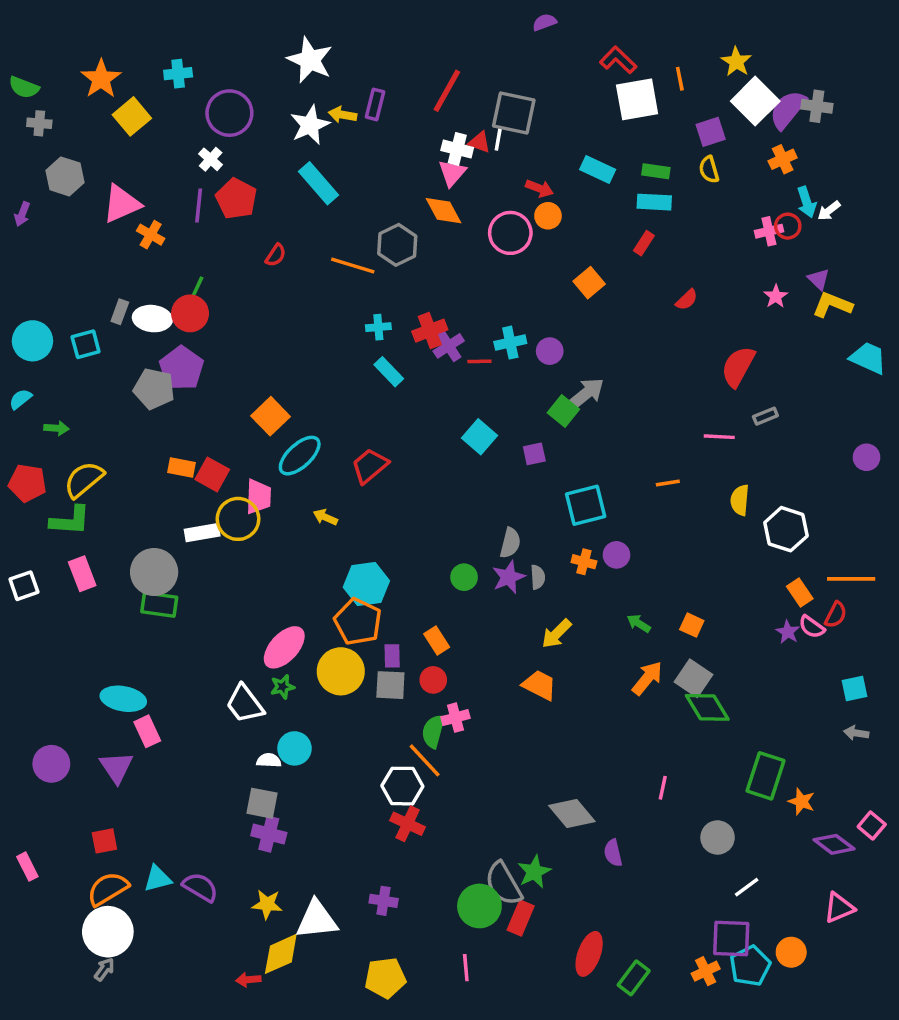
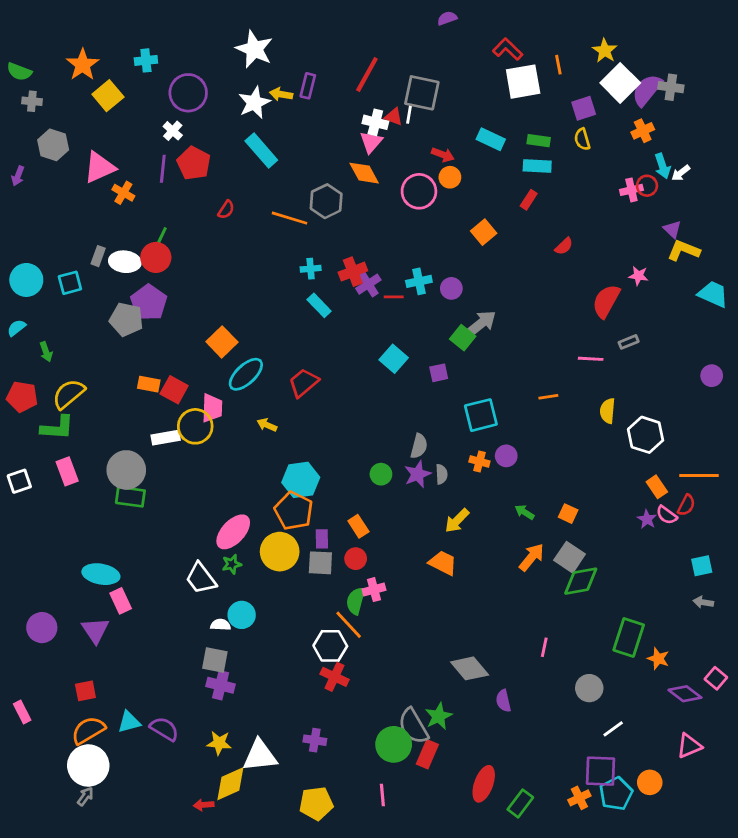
pink star: (776, 296) -> (638, 276), moved, turned -30
green arrow: (56, 428) -> (46, 352), turned 66
green diamond: (707, 707) -> (581, 581), turned -69

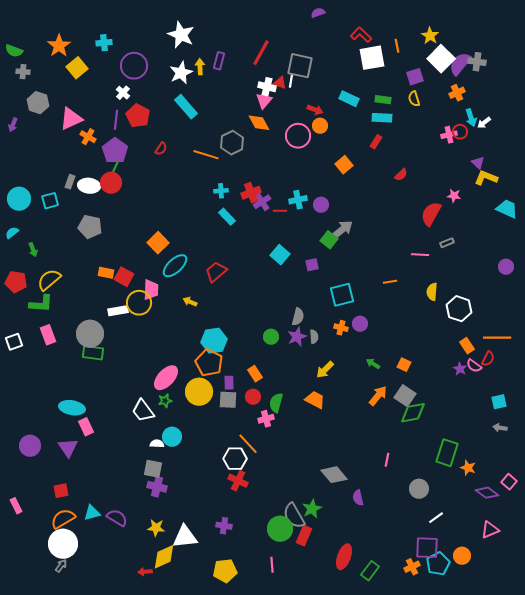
yellow arrow: (281, 94) -> (200, 67), turned 77
purple pentagon: (149, 302) -> (115, 151), moved
green semicircle: (356, 601) -> (276, 403), moved

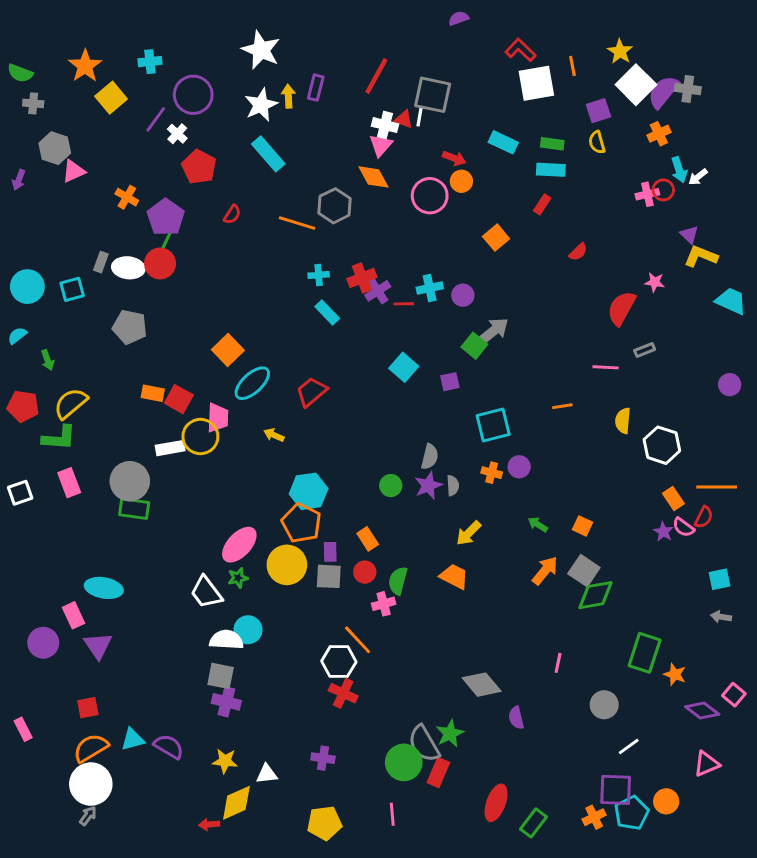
pink triangle: (71, 119) -> (74, 171), moved, size x0.7
purple line: (116, 120) -> (156, 119), moved, turned 30
pink rectangle: (86, 427) -> (74, 615), moved
white semicircle: (157, 444) -> (226, 640), size x1.6
white triangle: (185, 537) -> (267, 774), size x0.6

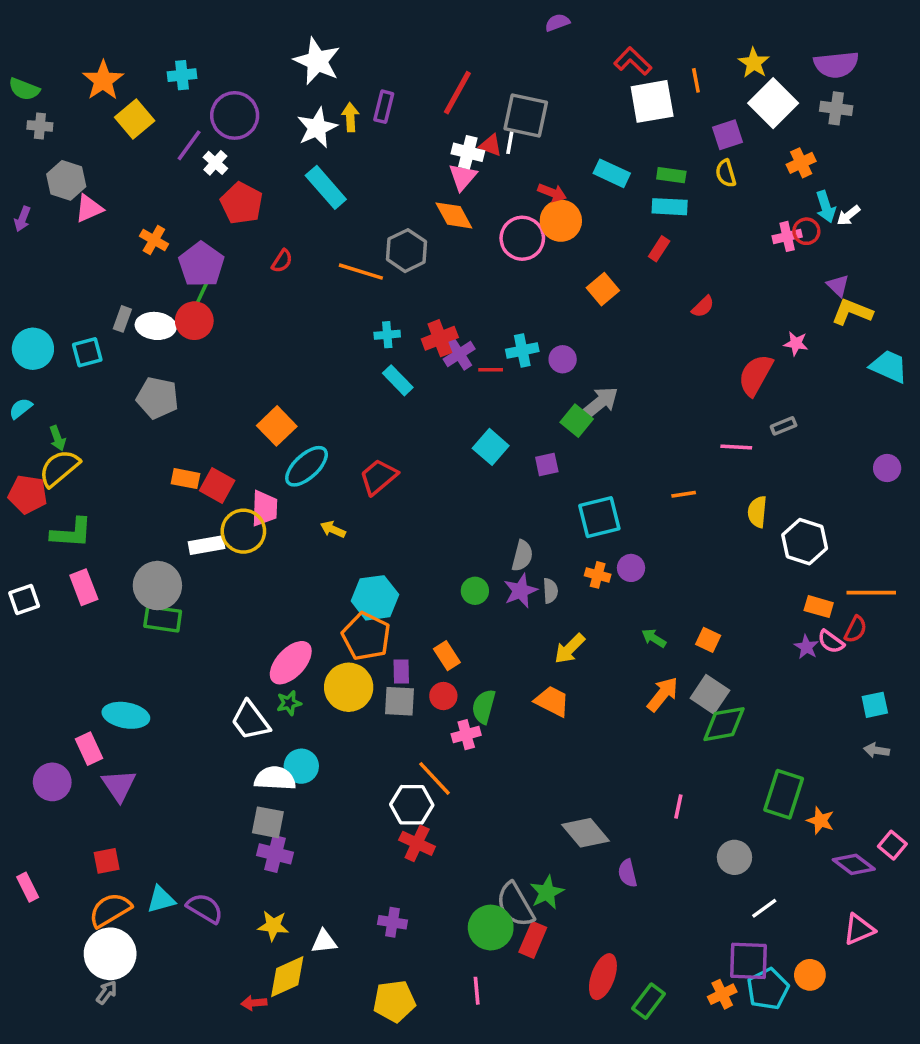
purple semicircle: (663, 92) -> (836, 65), moved, turned -135
orange circle: (461, 181) -> (561, 221), size x1.5
yellow semicircle: (71, 403) -> (59, 468), moved
orange rectangle: (673, 499) -> (819, 607), turned -40

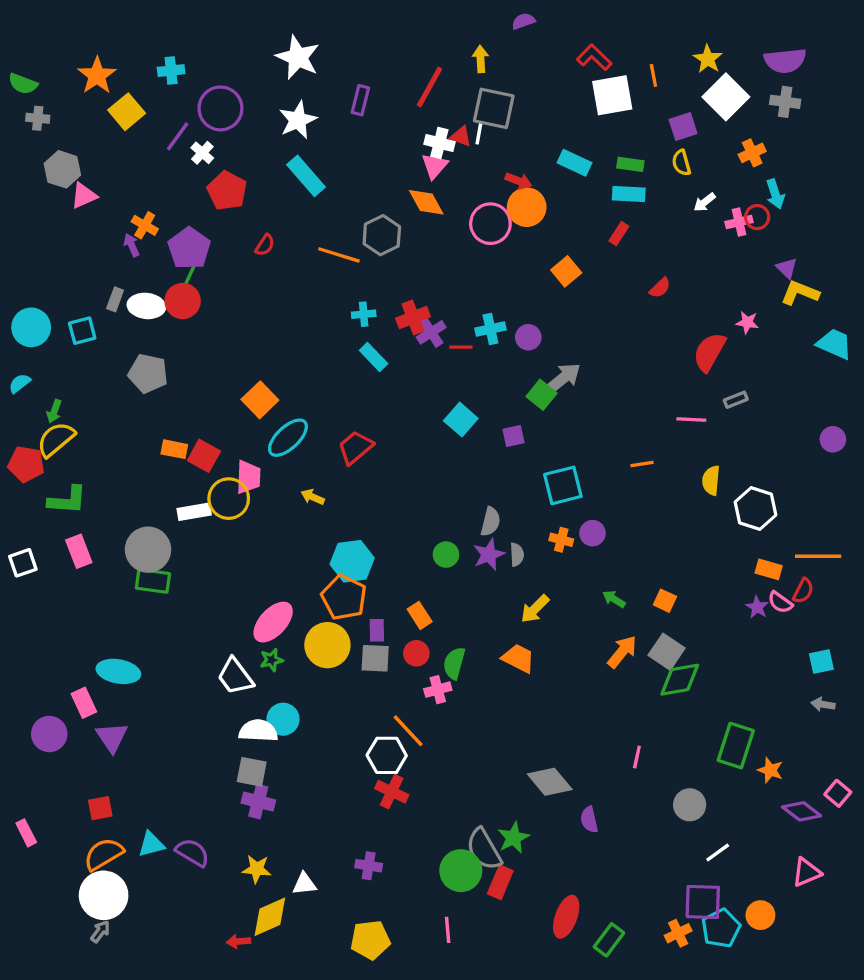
yellow arrow: (350, 117) -> (481, 59), moved
white arrow: (848, 215) -> (704, 202), moved
purple arrow: (22, 219) -> (132, 245), moved, turned 135
green arrow: (57, 438) -> (54, 411), turned 40

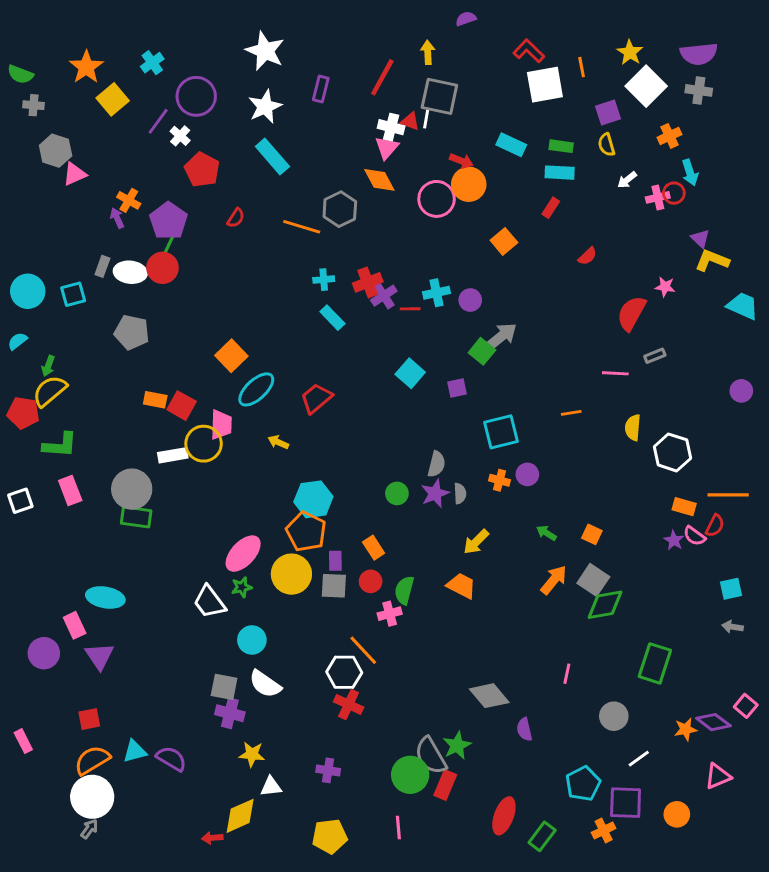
cyan cross: (171, 71) -> (152, 63), turned -30
white semicircle: (258, 731) -> (265, 684), moved, turned -148
orange star: (770, 770) -> (686, 729), moved, turned -30
yellow star: (257, 869) -> (252, 754), moved
cyan pentagon: (721, 928) -> (583, 784), moved

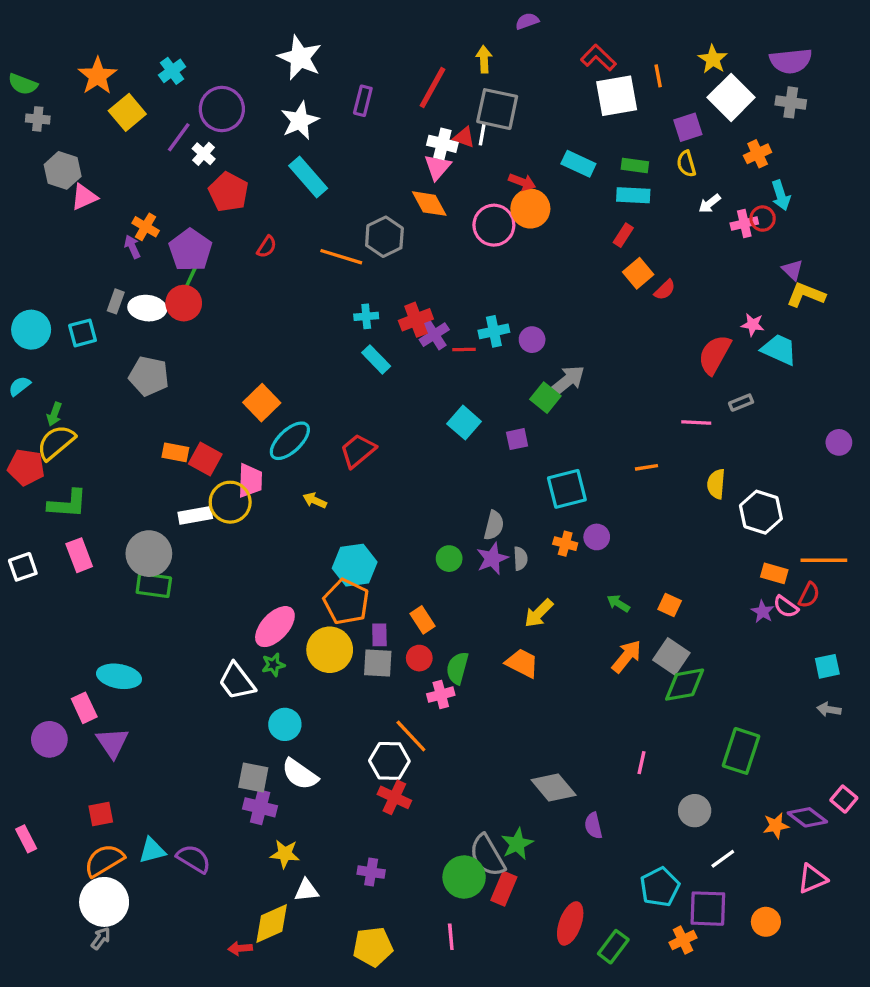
orange square: (504, 241) -> (638, 273), moved
cyan trapezoid: (743, 306) -> (779, 350), moved

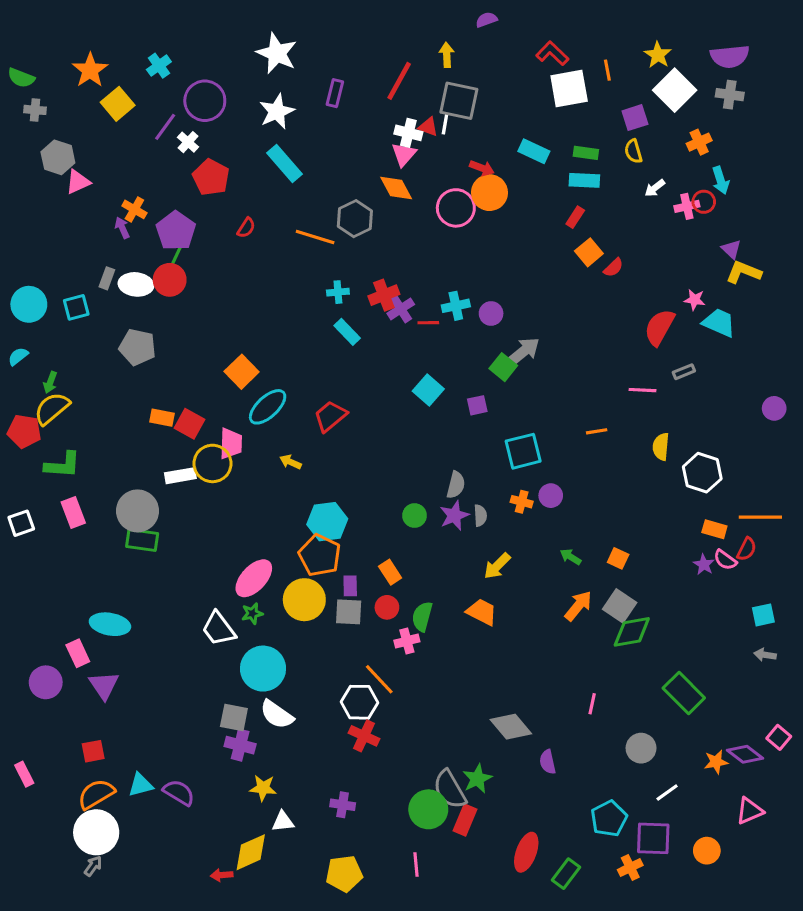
cyan circle: (285, 724) -> (263, 669), size x1.5
green rectangle: (741, 751) -> (684, 693), turned -63

